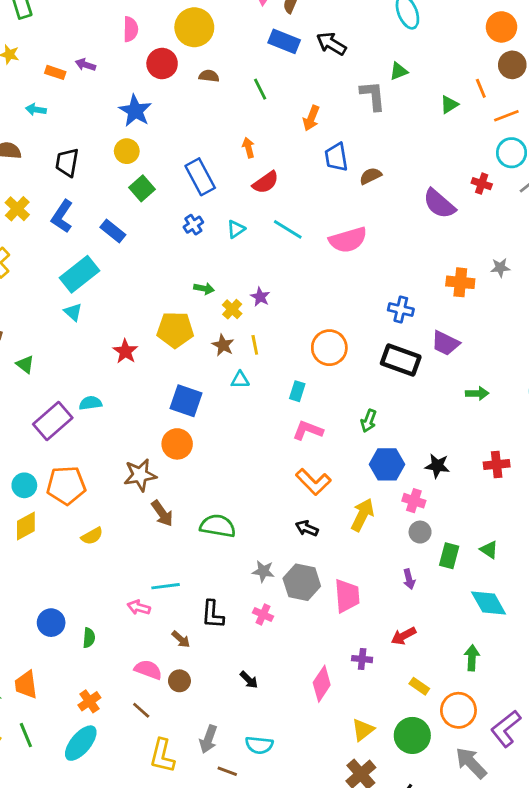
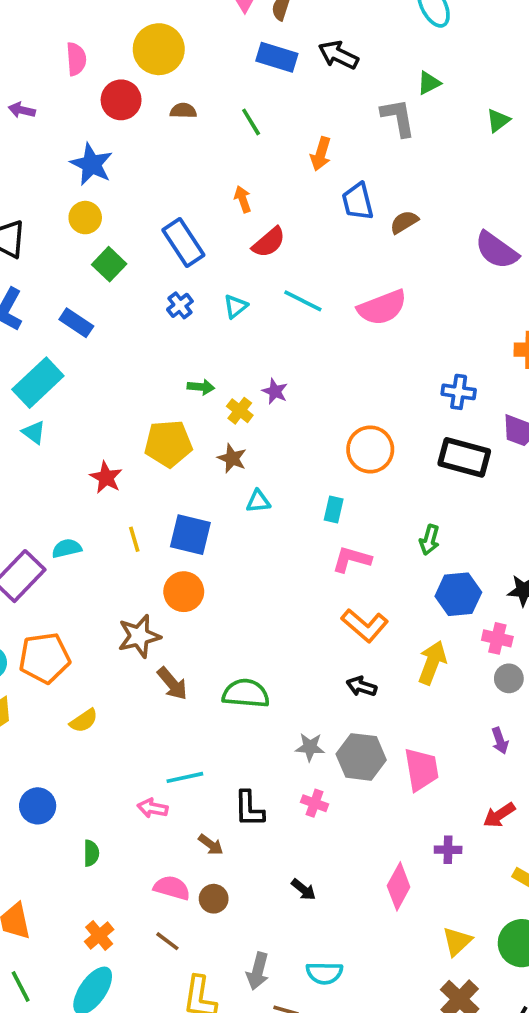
yellow line: (255, 345) -> (134, 539), moved
blue circle: (51, 623) -> (38, 806), moved

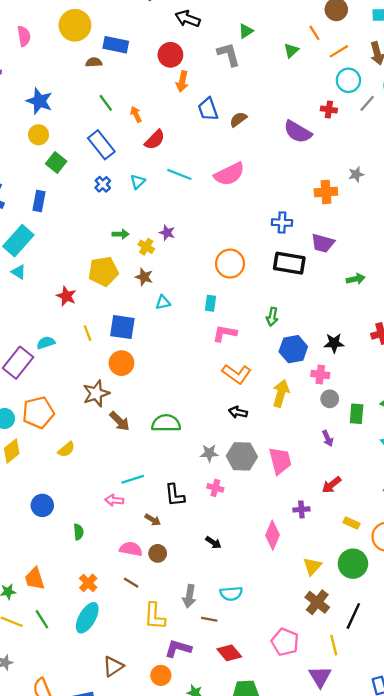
blue rectangle: (277, 57) -> (116, 45), moved
red circle: (121, 100) -> (170, 55), moved
green line: (251, 122) -> (106, 103), moved
blue rectangle: (76, 323) -> (39, 201), turned 72

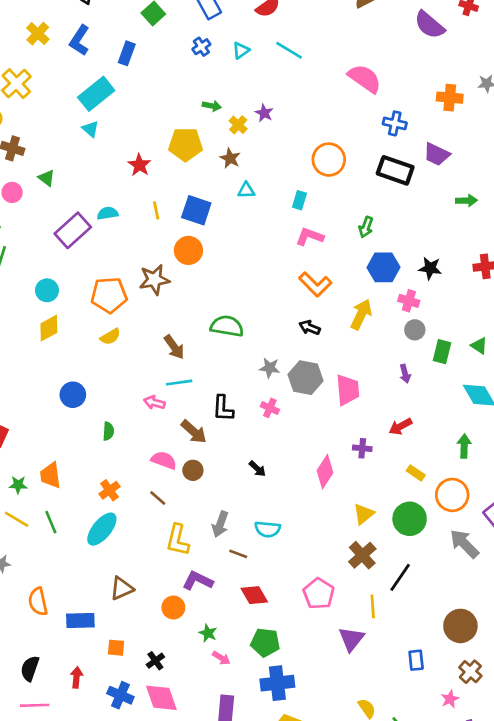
pink semicircle: (229, 174) -> (365, 78), moved, turned -128
orange pentagon: (38, 412) -> (109, 295), moved
brown arrow: (120, 421) -> (174, 347), moved
brown arrow: (153, 520) -> (194, 432), size x1.5

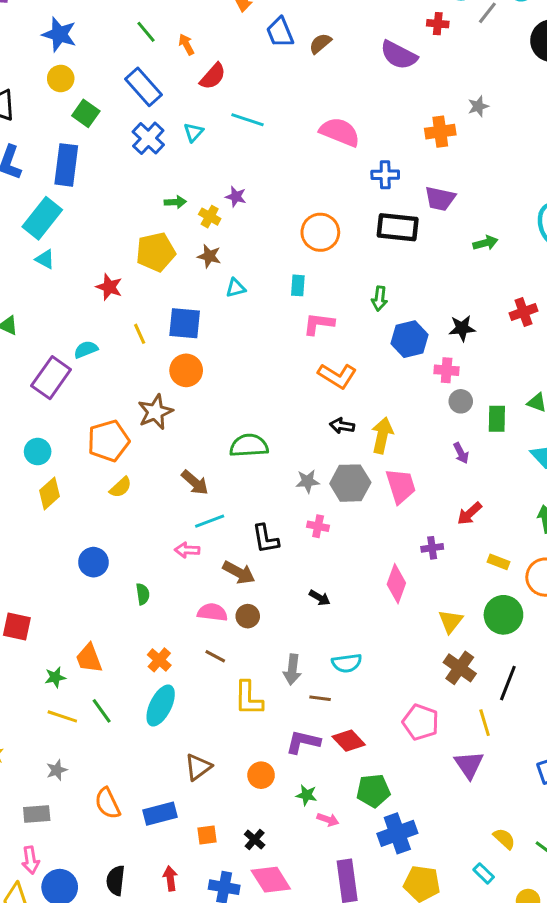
blue cross: (201, 47) -> (148, 138), size x1.5
blue rectangle: (127, 53) -> (66, 165), size x1.5
yellow arrow: (361, 314) -> (382, 435), moved
purple L-shape: (198, 581) -> (303, 742), moved

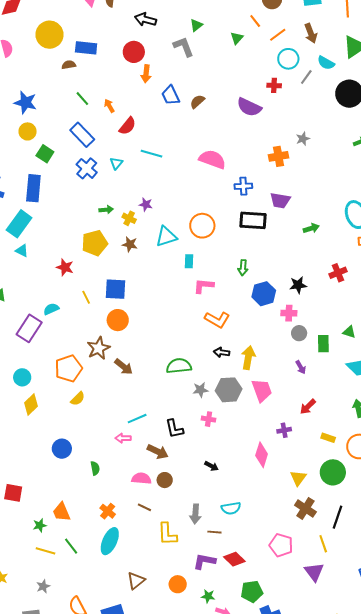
cyan triangle: (236, 288) -> (166, 237), moved, size x1.6
green semicircle: (249, 445) -> (179, 366), moved
brown arrow: (195, 482) -> (124, 367), moved

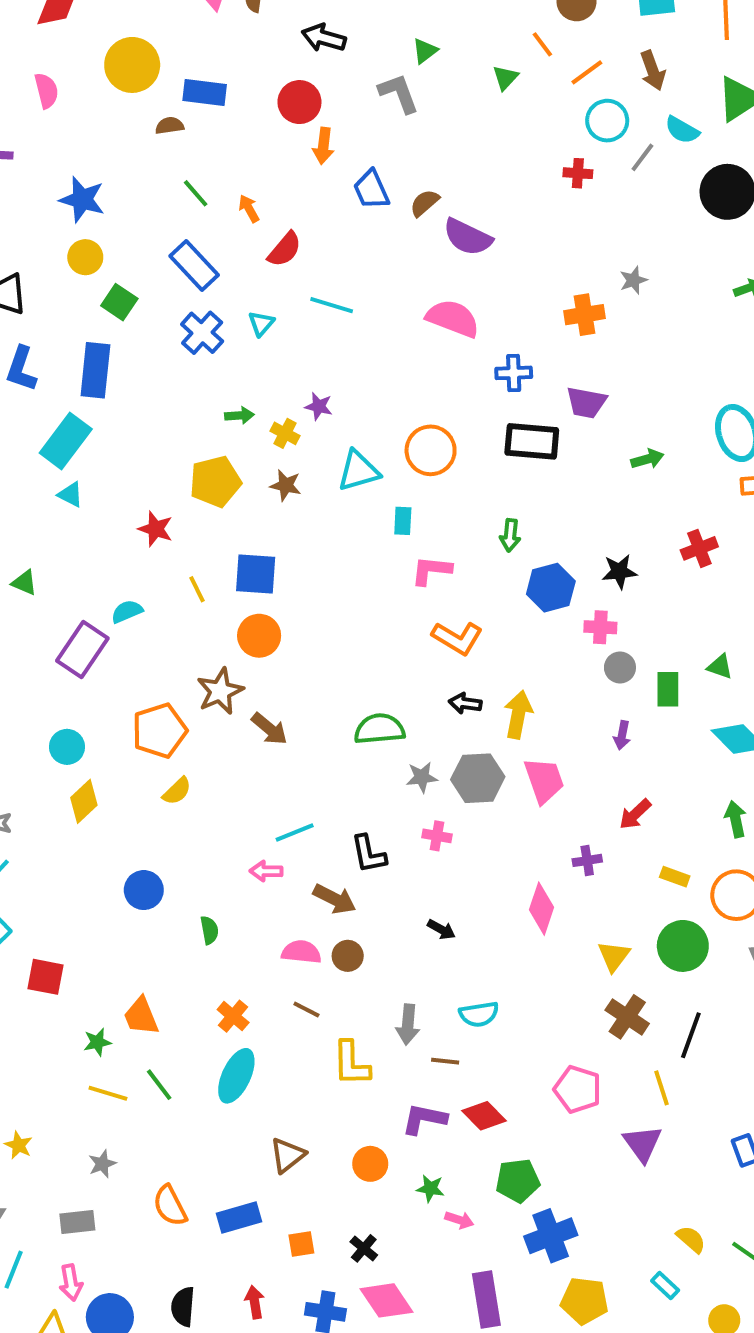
purple semicircle: (249, 107) -> (468, 237), moved
purple arrow: (301, 367) -> (622, 735), turned 40

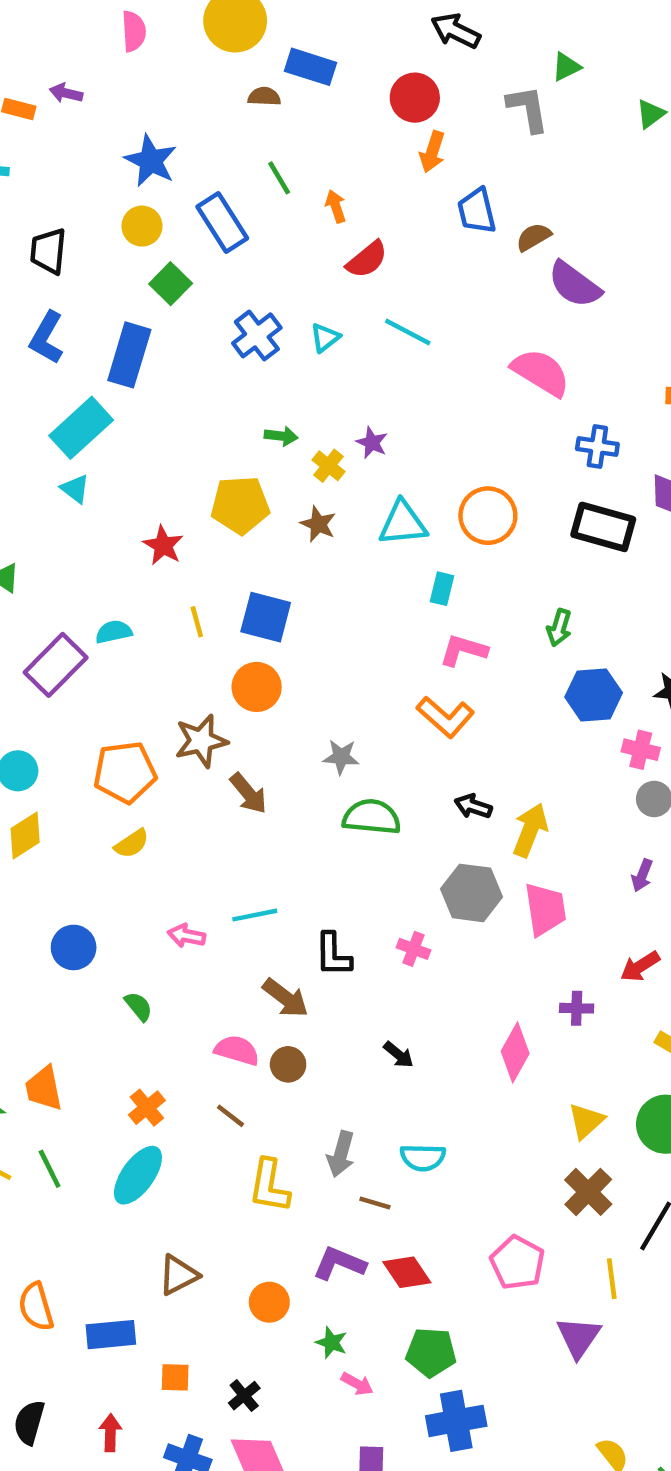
blue rectangle: (194, 265) -> (222, 223), moved
orange L-shape: (457, 638) -> (445, 717), moved
gray star: (422, 777) -> (341, 757), moved
pink arrow: (266, 871) -> (187, 936), moved
green semicircle: (209, 930) -> (139, 1006), turned -40

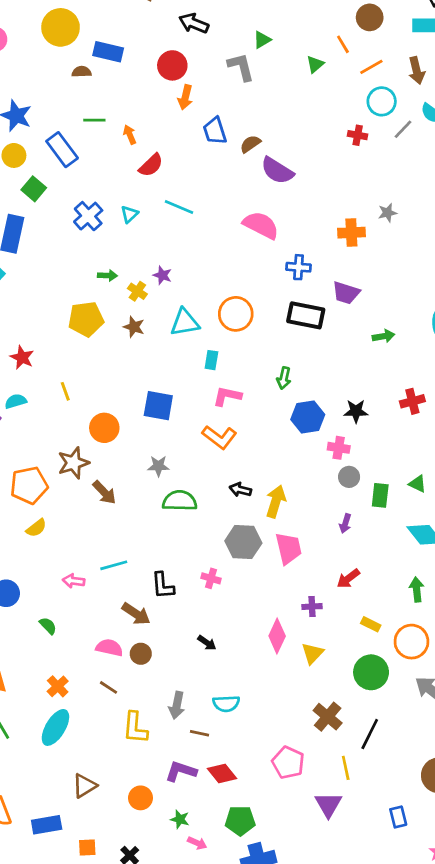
green line: (279, 178) -> (94, 120), turned -55
red star: (163, 545) -> (22, 357), moved
blue square: (266, 617) -> (158, 406), moved
yellow triangle: (586, 1121) -> (312, 653), moved

